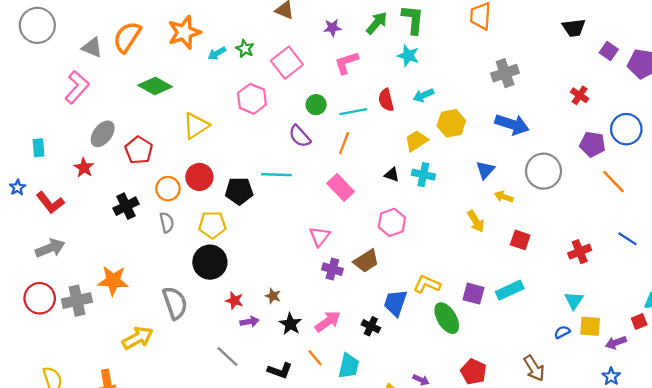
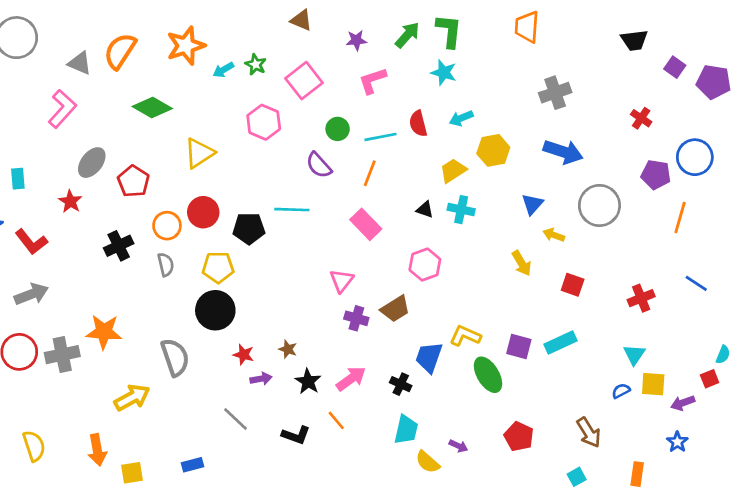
orange line: (613, 182) -> (680, 218), turned 60
cyan trapezoid: (349, 366) -> (406, 430), moved

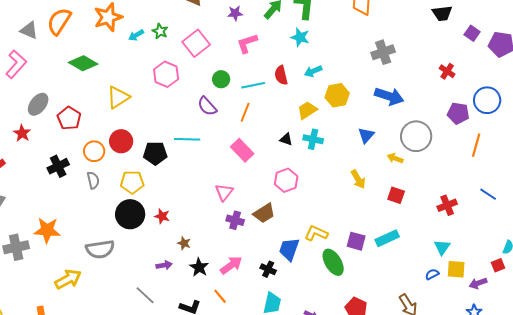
yellow arrow: (554, 235) -> (395, 158), moved
red star: (244, 355) -> (162, 216), moved
gray semicircle: (175, 357) -> (100, 249), turned 100

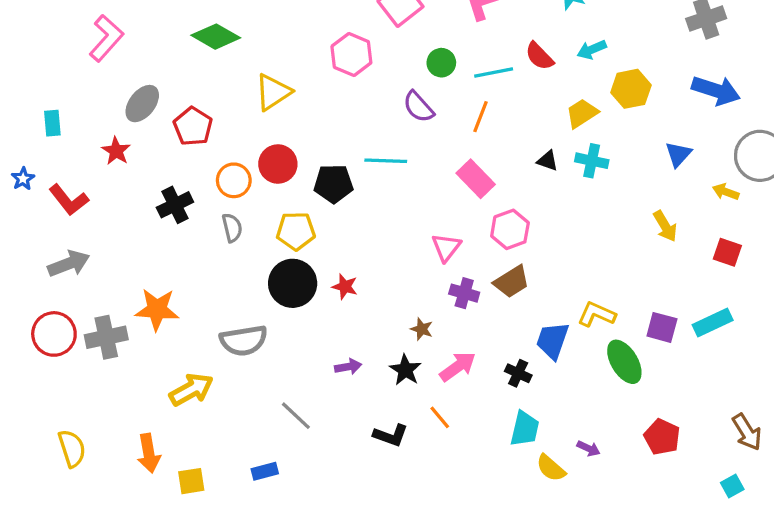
red semicircle: (281, 75) -> (539, 56), turned -30
pink hexagon: (286, 180) -> (510, 229), moved
brown star: (184, 243) -> (422, 329), moved
gray line: (145, 295) -> (296, 416), moved

